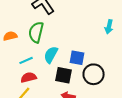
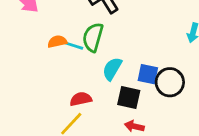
cyan line: (26, 60) -> (74, 46), moved, turned 40
black circle: (94, 74) -> (170, 82), moved

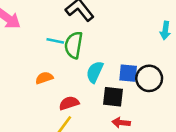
orange semicircle: (57, 41) -> (44, 78), moved
cyan line: (74, 46) -> (55, 41), moved

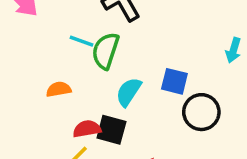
blue square: (128, 73) -> (174, 81), moved
black square: (113, 97) -> (111, 130), moved

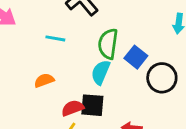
green semicircle: (106, 51) -> (108, 44), moved
blue square: (174, 81) -> (136, 57), turned 35

